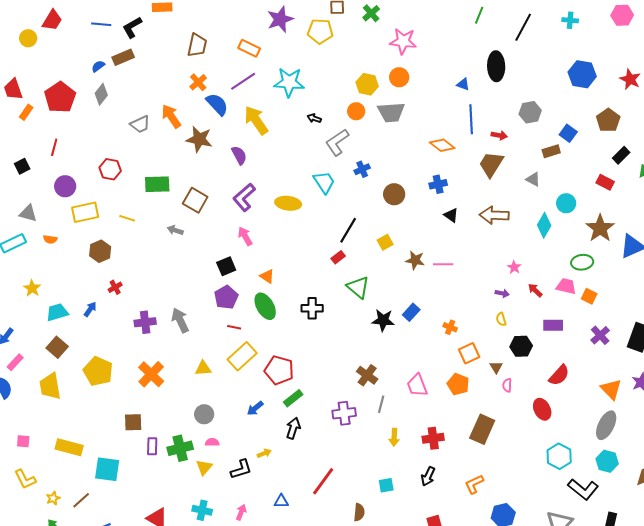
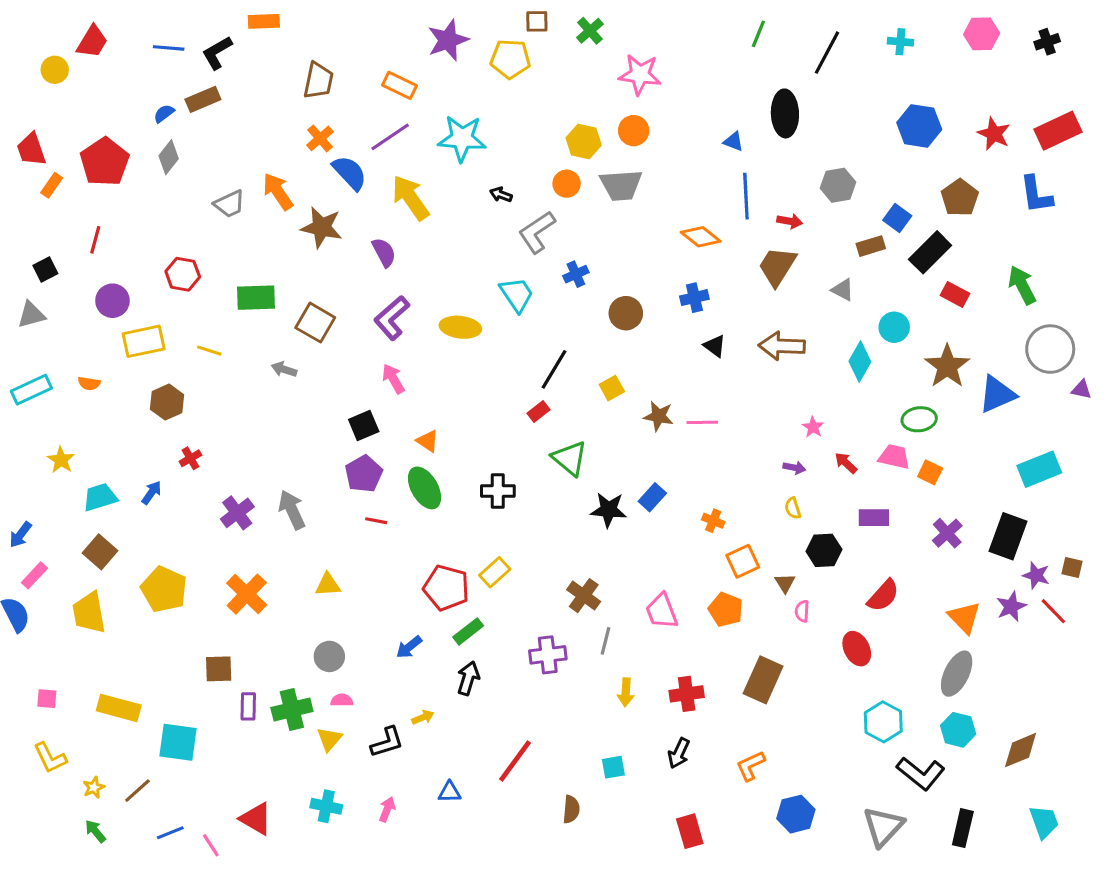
black rectangle: (621, 155) -> (930, 252), moved, size x1.5
gray triangle: (28, 213) -> (31, 315), moved, turned -30
purple cross: (145, 322) -> (237, 513), turned -30
yellow rectangle: (242, 356) -> (495, 572), moved, size x0.7

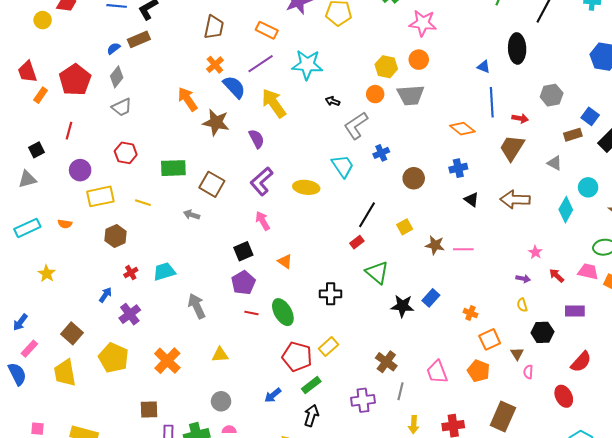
gray trapezoid: (229, 204) -> (122, 107), moved
green ellipse: (425, 488) -> (283, 312), moved
cyan trapezoid: (100, 497) -> (164, 272), moved
purple cross: (237, 513) -> (130, 314), moved

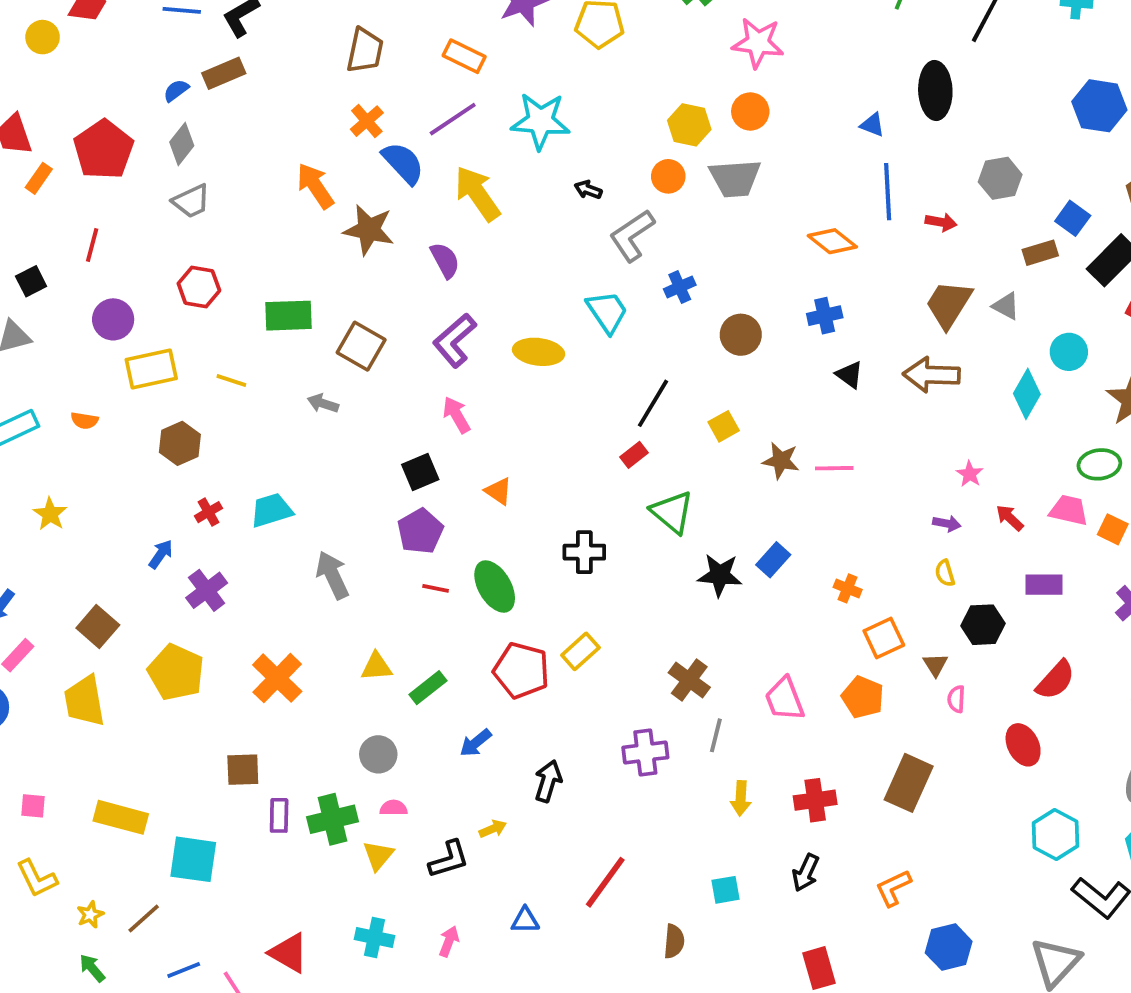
brown trapezoid: (512, 148) -> (949, 304), moved
green rectangle: (311, 385) -> (428, 688), moved

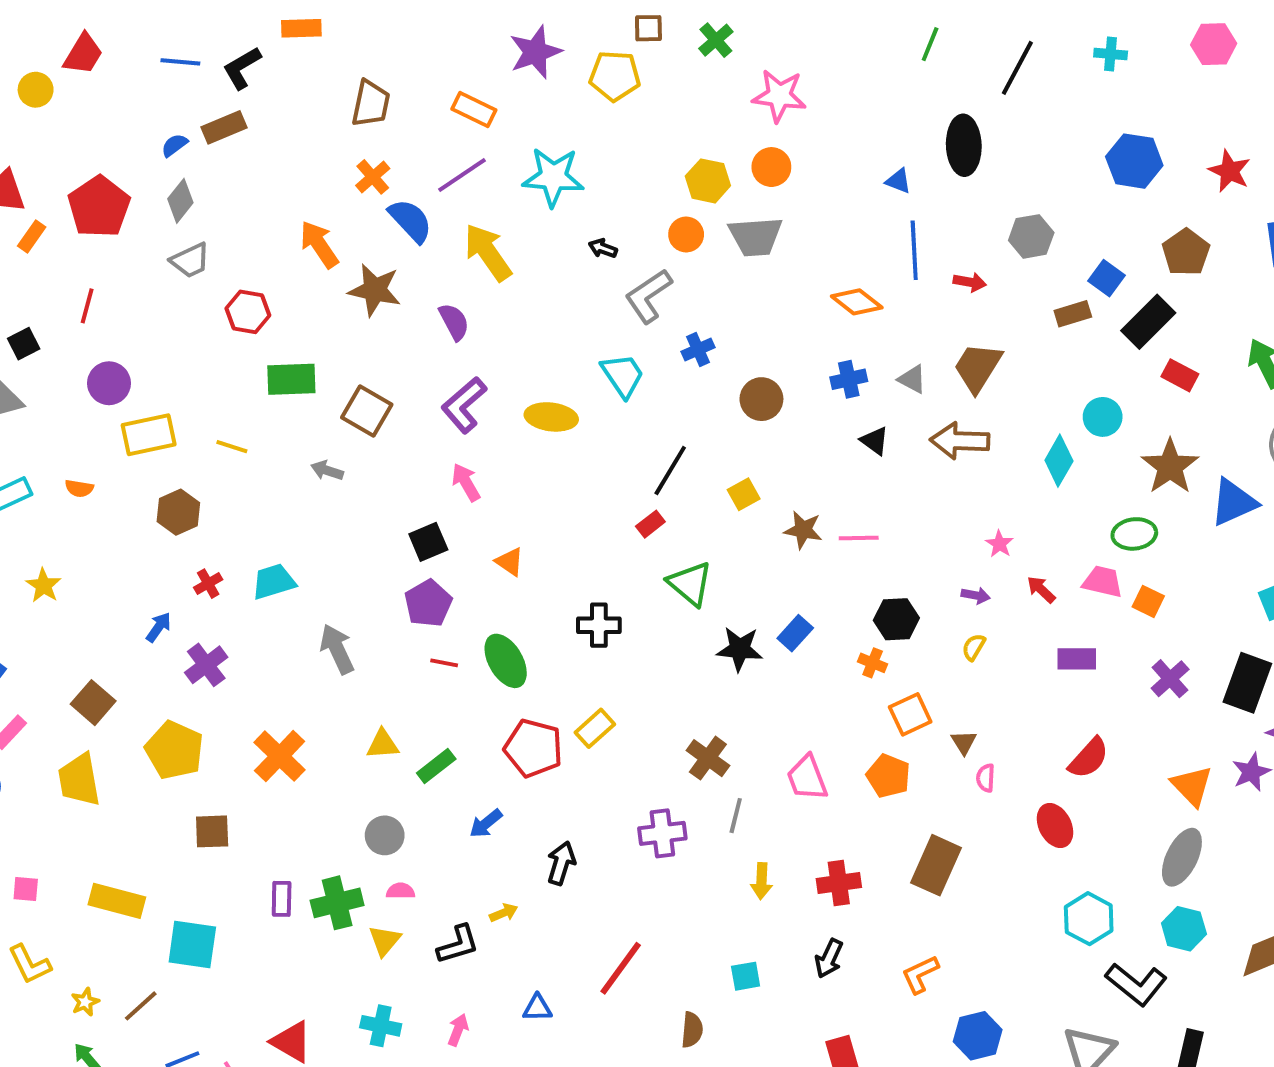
red hexagon: (199, 287) -> (248, 312), moved
gray triangle: (1006, 306) -> (912, 379), moved
yellow semicircle: (945, 573) -> (974, 647), turned 48
black hexagon: (983, 625) -> (896, 619), moved
brown square: (243, 770) -> (212, 831), moved

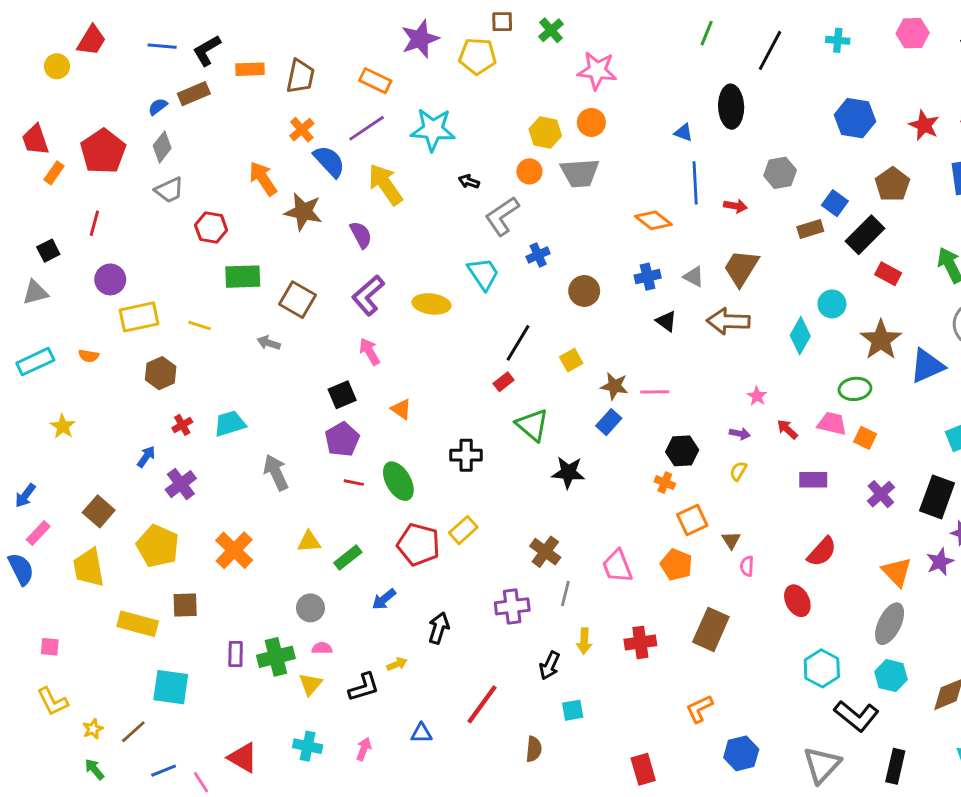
orange rectangle: (301, 28) -> (250, 69), moved
blue rectangle: (795, 633) -> (609, 422), moved
yellow rectangle: (117, 901) -> (138, 624), moved
black arrow: (829, 958) -> (550, 666), moved

